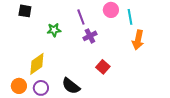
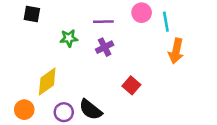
purple line: (81, 17) -> (103, 22), turned -70
purple cross: (90, 36) -> (105, 47), moved
purple circle: (41, 88) -> (64, 112), moved

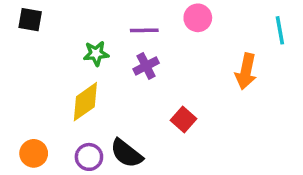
black square: (32, 14) -> (30, 20), moved
cyan line: (166, 22) -> (280, 30), moved
yellow diamond: (47, 82) -> (85, 102), moved

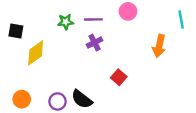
black square: (30, 20) -> (16, 31), moved
green star: (96, 54) -> (66, 22), moved
yellow diamond: (85, 102) -> (36, 53), moved

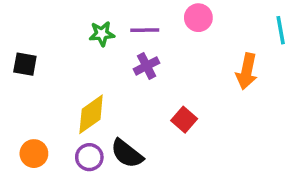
black square: (16, 31) -> (25, 64), moved
yellow diamond: (36, 53) -> (91, 114), moved

